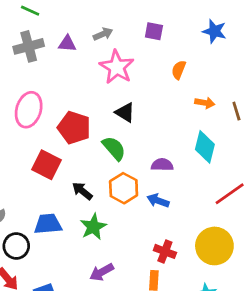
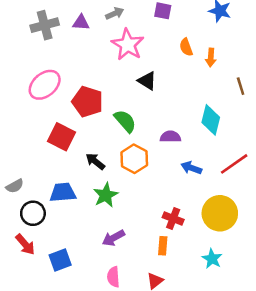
orange semicircle: (179, 70) -> (186, 47), turned -42
orange arrow: (205, 103) -> (211, 58), moved, turned 84
pink ellipse: (29, 110) -> (45, 85), turned 32
black triangle: (125, 112) -> (147, 81), moved
blue arrow: (158, 201) -> (191, 168), moved

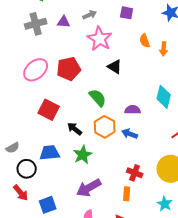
red pentagon: (87, 102) -> (69, 69), moved, turned -30
blue arrow: (191, 168) -> (130, 134), moved
purple arrow: (113, 238) -> (89, 188), size x1.4

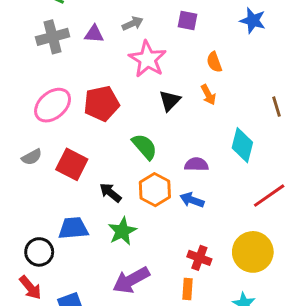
orange arrow: (164, 49) -> (208, 95), moved, turned -32
black triangle: (115, 67) -> (170, 101), turned 42
gray semicircle: (13, 148) -> (32, 157), moved

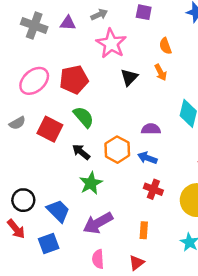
gray cross: (53, 37) -> (34, 25), turned 35
green semicircle: (144, 147) -> (84, 117), moved
blue trapezoid: (73, 228) -> (58, 211), moved, turned 50
red cross: (199, 258) -> (153, 189), moved

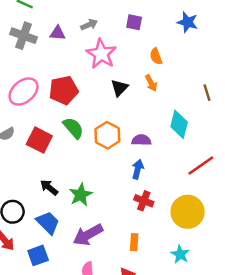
orange hexagon: (117, 150) -> (107, 135), moved
black arrow: (81, 152) -> (49, 187), moved
blue arrow: (147, 158) -> (138, 169), turned 84

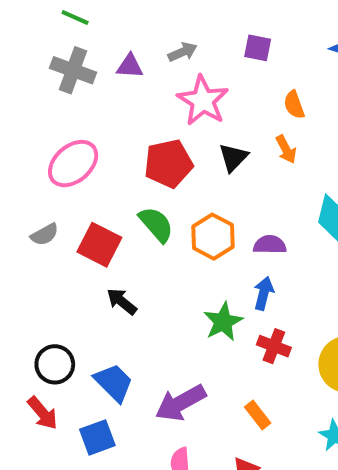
red pentagon: (64, 90) -> (168, 164), moved
black arrow: (49, 187) -> (122, 301), moved
green star: (81, 195) -> (223, 322), moved
orange rectangle: (134, 242) -> (258, 415), turned -42

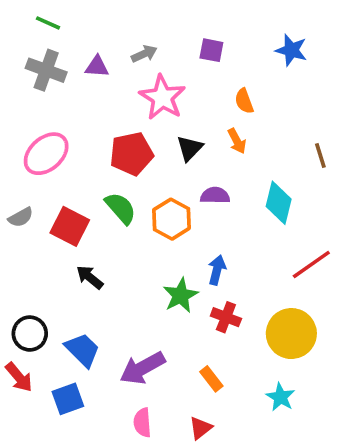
purple semicircle: (270, 245) -> (215, 195), moved

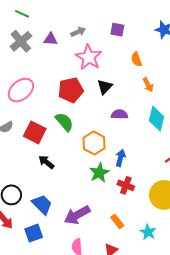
gray cross: (46, 70) -> (21, 41), turned 30
orange arrow: (237, 141) -> (148, 85), moved
orange hexagon: (171, 219) -> (94, 143), moved
cyan star: (280, 397) -> (148, 232), moved

